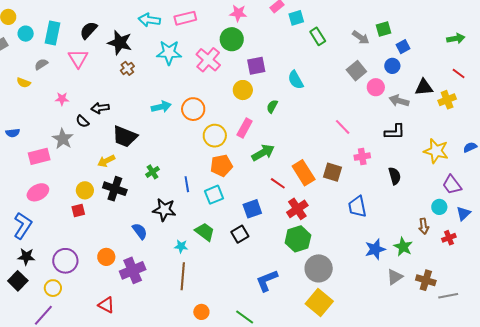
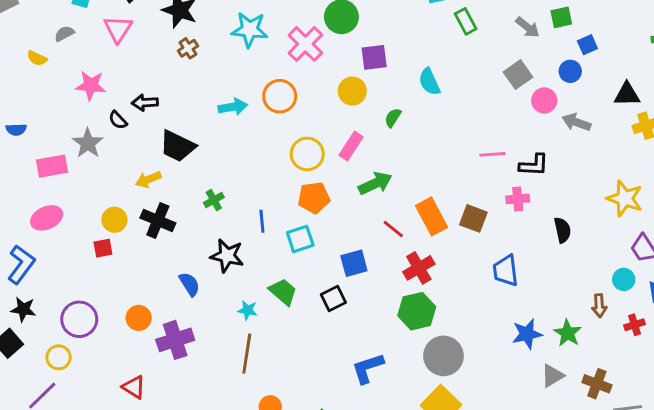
black triangle: (424, 87) -> (627, 94), moved
pink star: (62, 99) -> (91, 85), size x1.5
orange circle: (193, 109) -> (280, 96), moved
pink line: (343, 127) -> (492, 154), turned -54
black L-shape: (395, 132) -> (534, 165), moved

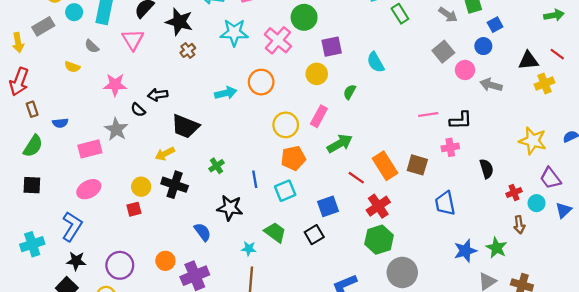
gray semicircle: (64, 34) -> (92, 46), turned -104
red cross: (635, 325) -> (514, 193), moved

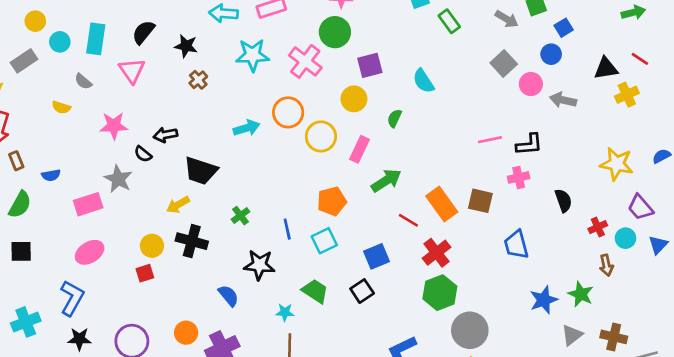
black star: (179, 22) -> (186, 46), size x0.7
yellow circle: (286, 125) -> (321, 136), moved

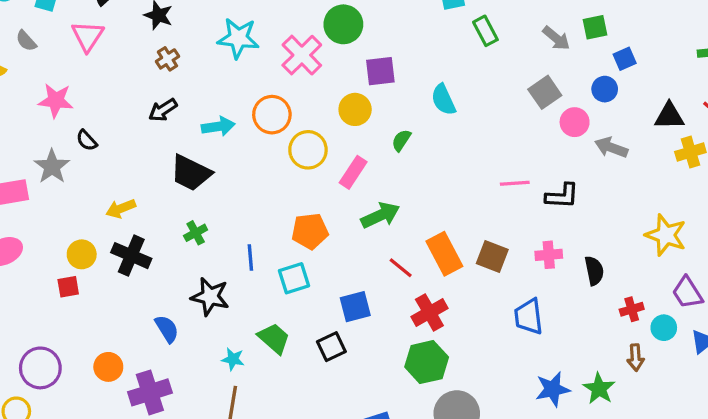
black arrow: (165, 135) -> (163, 110), moved, turned -30
black trapezoid: (201, 171) -> (191, 173), moved
pink cross: (519, 177) -> (549, 255), moved

